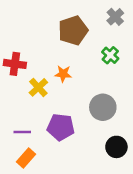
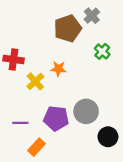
gray cross: (115, 17) -> (92, 16), moved
gray circle: (103, 107) -> (86, 111), moved
orange rectangle: (26, 158) -> (36, 147), moved

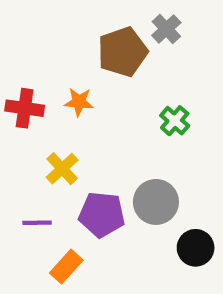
green cross: (102, 51) -> (175, 121), moved
orange star: (58, 69) -> (79, 102), moved
yellow cross: (35, 81) -> (62, 169), moved

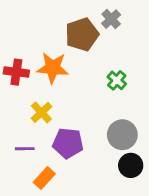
orange star: (79, 102) -> (53, 68), size x1.6
gray circle: (156, 202) -> (122, 135), moved

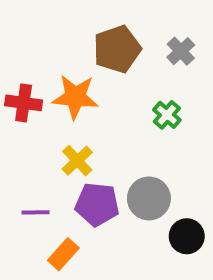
gray cross: (111, 19) -> (181, 51), moved
yellow cross: (41, 112) -> (77, 161), moved
gray circle: (122, 135) -> (149, 198), moved

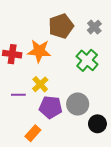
green cross: (167, 115) -> (87, 60), size x1.5
purple line: (35, 212) -> (18, 95), moved

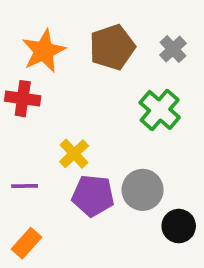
orange star: (39, 51) -> (44, 51), moved, turned -30
purple line: (18, 95) -> (25, 186), moved
orange rectangle: (33, 133) -> (26, 243), moved

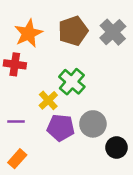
gray cross: (173, 49) -> (113, 32), size x1.5
green cross: (160, 110) -> (72, 82), moved

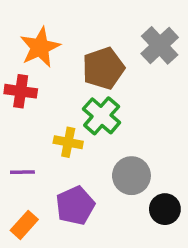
brown pentagon: (73, 31) -> (103, 68), moved
yellow cross: (48, 100) -> (68, 142), turned -36
purple pentagon: (61, 128) -> (75, 206), moved, turned -30

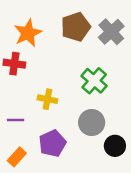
brown pentagon: (103, 68) -> (76, 27), moved
green cross: (102, 116) -> (94, 81), moved

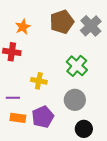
orange star: (28, 33) -> (23, 27), size x0.7
black circle: (115, 146) -> (84, 129), moved
orange rectangle: (17, 157) -> (18, 118), moved, turned 56

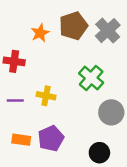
orange star: (23, 27) -> (40, 33), moved
purple line: (13, 98) -> (15, 101), moved
gray circle: (75, 100) -> (111, 112), moved

